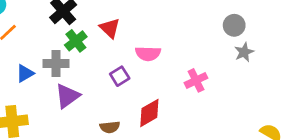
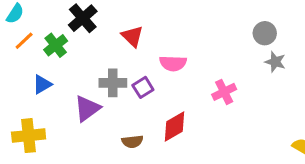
green cross: (76, 41) -> (56, 45), moved
gray star: (244, 52) -> (275, 62), turned -30
gray cross: (56, 63) -> (113, 83), moved

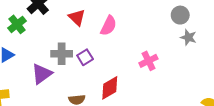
pink semicircle: (173, 63) -> (109, 26), moved, turned -66

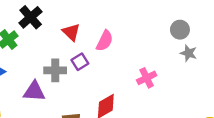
purple square: (85, 57) -> (80, 62), moved
purple triangle: (42, 74) -> (34, 91), turned 40

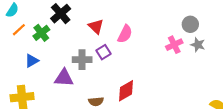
pink cross: (147, 78) -> (174, 45), moved

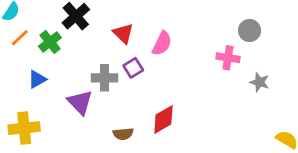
pink cross: (174, 45) -> (228, 58), turned 35
gray star: (198, 45) -> (260, 82), moved
purple triangle: (64, 78) -> (80, 102), turned 42

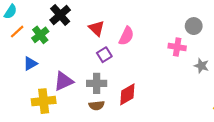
gray cross: (105, 78) -> (97, 83), moved
purple triangle: (80, 102) -> (63, 81), turned 50
yellow cross: (24, 128) -> (44, 101), moved

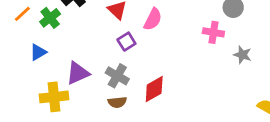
gray cross: (97, 83) -> (117, 76), turned 30

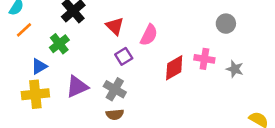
green cross: (50, 18) -> (59, 44), moved
pink cross: (213, 32) -> (204, 59), moved
red diamond: (154, 89) -> (174, 68), moved
yellow cross: (54, 97) -> (35, 94), moved

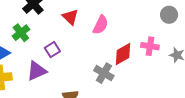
purple square: (124, 56) -> (52, 50), moved
gray cross: (115, 89) -> (104, 73), moved

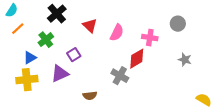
pink cross: (150, 46) -> (150, 38), moved

